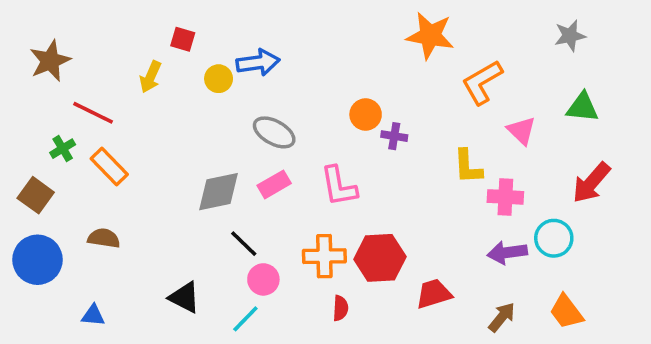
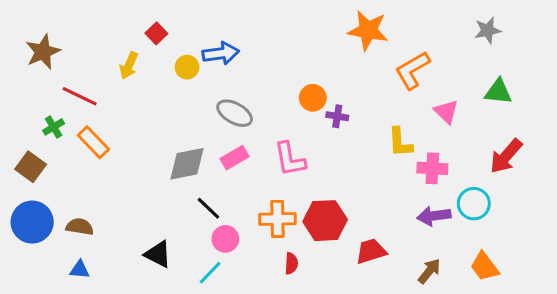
red square: (183, 39) -> (156, 33), turned 30
brown semicircle: (104, 238) -> (80, 227), moved

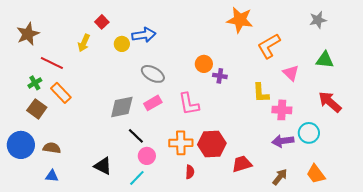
red arrow: (506, 156) -> (330, 102), turned 90
brown square: (31, 167) -> (37, 109), moved

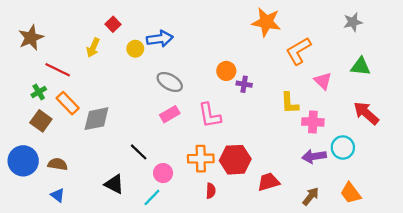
gray diamond: (122, 107) -> (96, 119), moved
black line: (136, 136) -> (139, 152), moved
blue triangle: (52, 176) -> (58, 195), turned 32

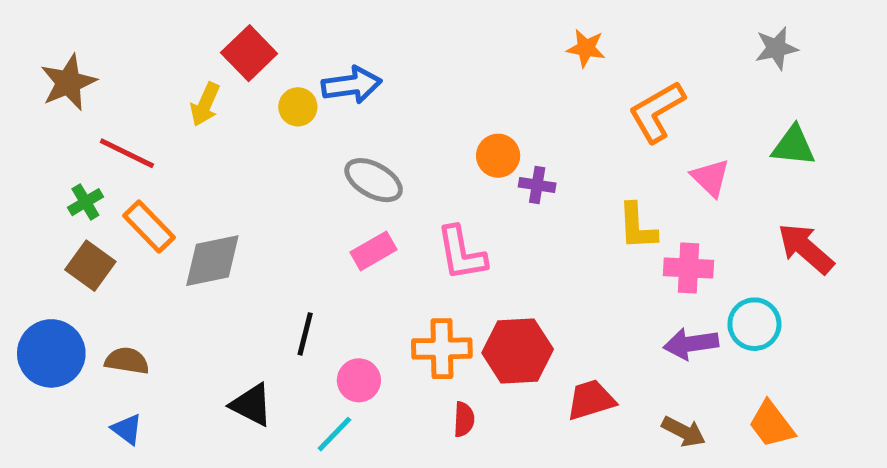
orange star: (266, 22) -> (586, 48), size x0.6
red square: (113, 24) -> (249, 53), size x1.5
black line: (139, 152) -> (305, 334), turned 60
brown arrow: (311, 196) -> (684, 432), turned 78

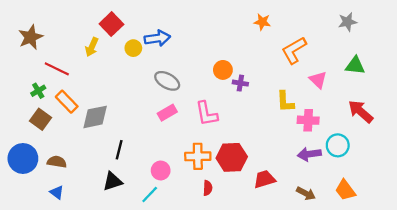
black line: (305, 334) -> (119, 150), moved
black triangle: (251, 405) -> (113, 181), turned -45

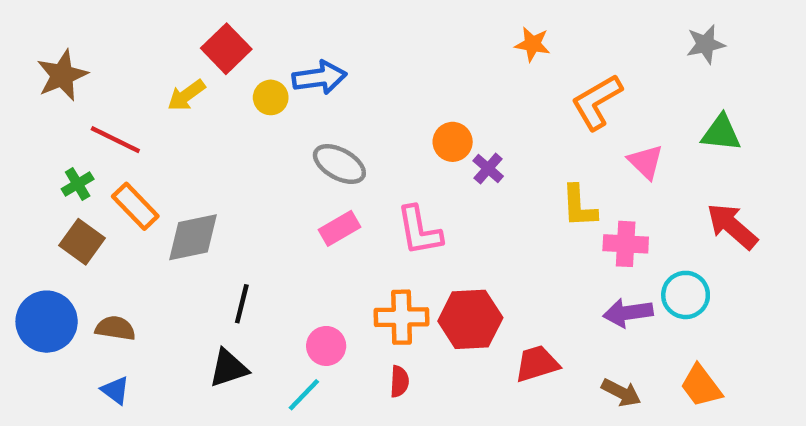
yellow arrow: (92, 47) -> (186, 95), turned 30
purple cross: (240, 83) -> (488, 168), turned 32
red semicircle: (208, 188) -> (399, 381), moved

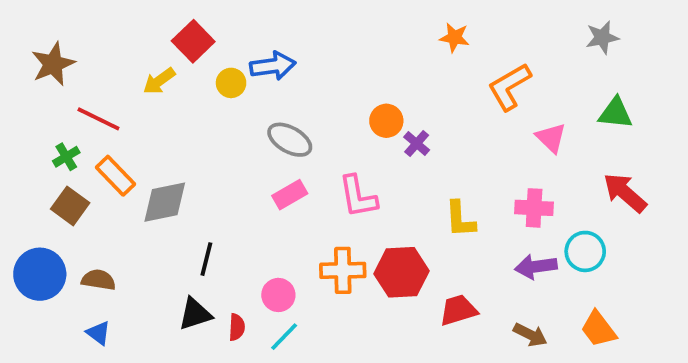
yellow L-shape: (579, 206) -> (460, 219), moved
red semicircle: (399, 381) -> (237, 327), moved
cyan line: (304, 395) -> (284, 337), moved

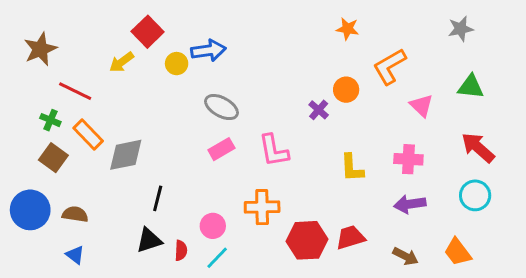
orange circle: (386, 121) -> (346, 90), moved
green cross: (66, 157) -> (50, 120), turned -36
cyan circle: (585, 251) -> (475, 195), moved
red hexagon: (401, 272) -> (307, 240), moved

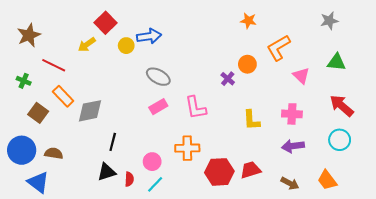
green cross: (50, 120) -> (24, 81), moved
blue triangle: (75, 255) -> (38, 182), moved, size x1.6

